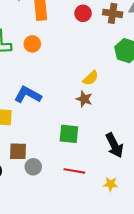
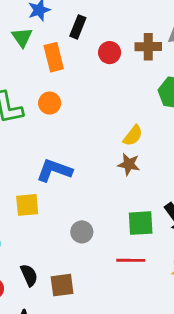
green square: (69, 134) -> (141, 223), moved
brown square: (18, 151) -> (62, 285), moved
gray circle: (33, 167) -> (82, 232), moved

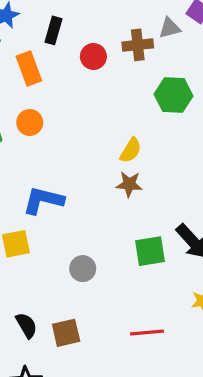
red line: (131, 260) -> (147, 332), moved

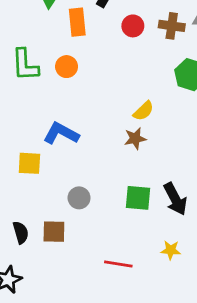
brown star: (129, 184) -> (135, 138), turned -30
brown square: (66, 333) -> (54, 232), moved

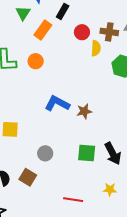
orange rectangle: (77, 22) -> (43, 30), turned 42
yellow semicircle: (143, 111) -> (96, 48), moved, turned -42
blue L-shape: (61, 133) -> (57, 104), moved
brown square: (54, 232) -> (28, 177), turned 30

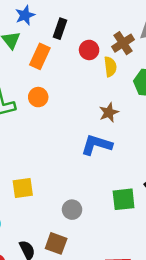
brown cross: (109, 32) -> (123, 43), turned -30
blue L-shape: (57, 104) -> (97, 145), moved
brown star: (84, 111) -> (109, 112), moved

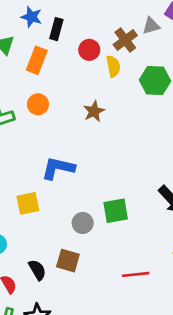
blue star: (25, 15) -> (32, 17), moved, turned -30
brown star: (109, 112) -> (94, 111), moved
blue L-shape: (97, 145) -> (58, 168), moved
green square: (124, 199) -> (116, 211), moved

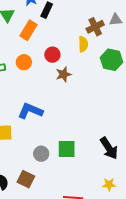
red circle: (89, 50) -> (52, 55), moved

